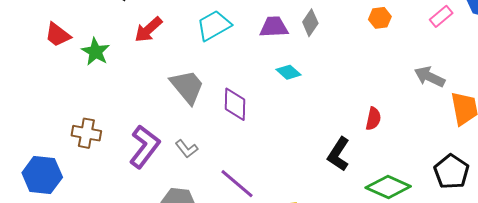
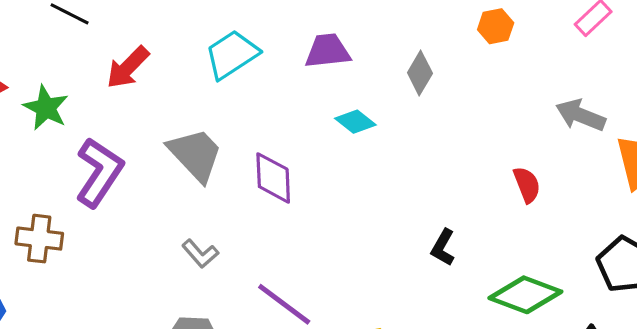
gray diamond: (310, 23) -> (420, 73), moved
red semicircle: (373, 119) -> (527, 185), moved, turned -30
purple L-shape: (145, 147) -> (99, 172), moved
black L-shape: (339, 154) -> (443, 247), size x0.7

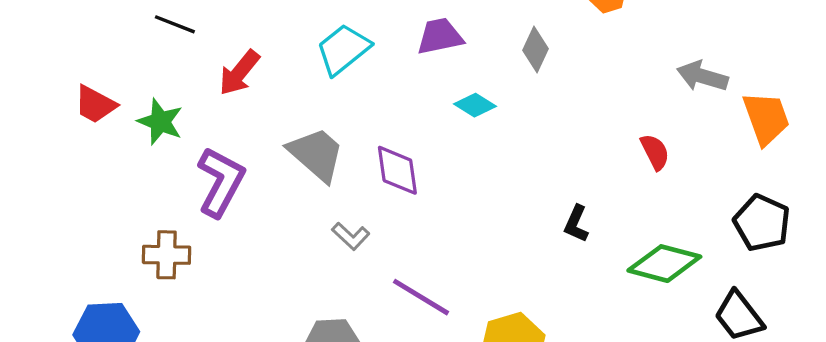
gray L-shape: (200, 254) -> (351, 236), moved

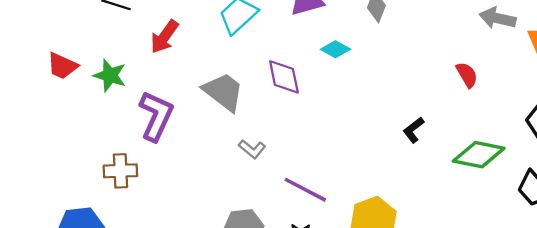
purple diamond: (397, 170) -> (284, 77), moved
black L-shape: (576, 224) -> (414, 130), turned 32

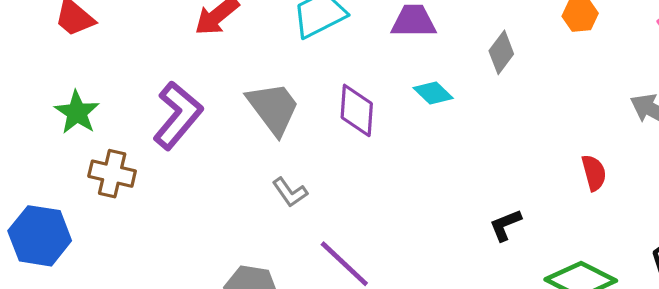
green star: (110, 75) -> (77, 112), moved

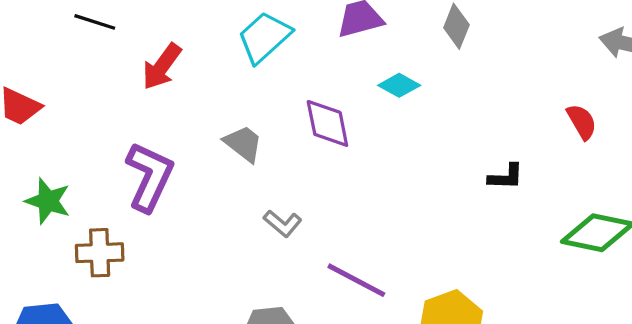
gray trapezoid: (273, 108) -> (243, 144), size x0.7
black L-shape: (505, 225) -> (506, 177), moved, turned -141

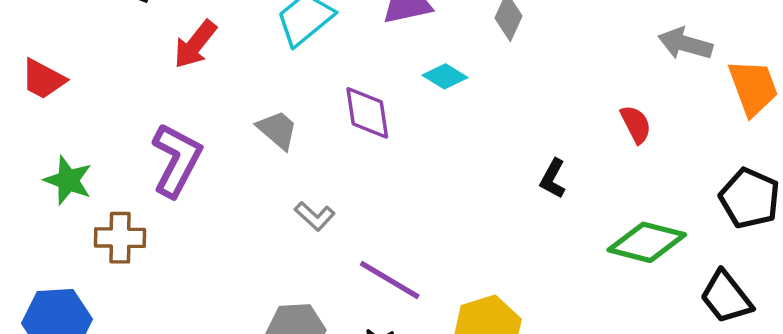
black L-shape: (506, 177) -> (553, 179), turned 114

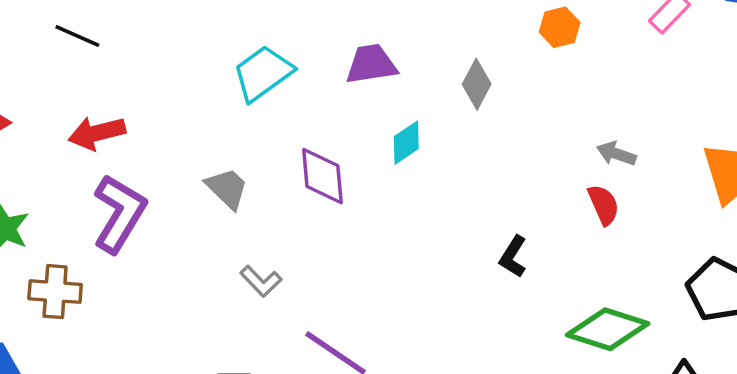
red arrow: (195, 44) -> (97, 133), moved, turned 34
gray arrow: (685, 44) -> (616, 154), moved, size x0.7
cyan diamond: (445, 76) -> (406, 143), turned -69

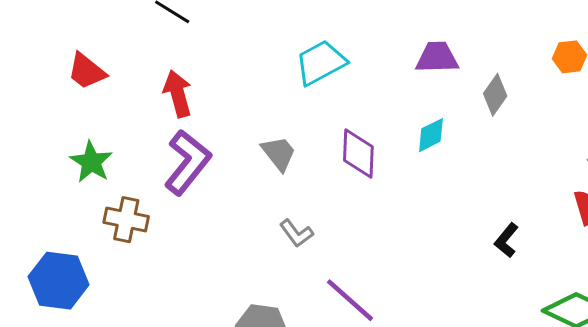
purple trapezoid: (371, 64) -> (437, 57), moved
red arrow: (97, 133) -> (178, 94), turned 81

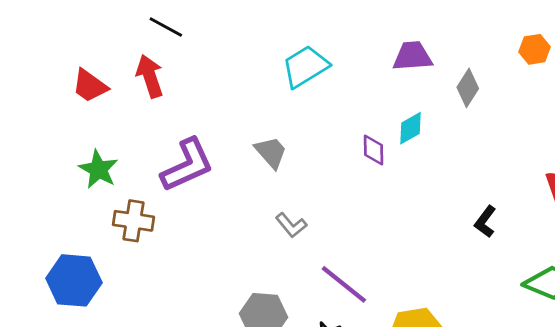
red arrow: (178, 94) -> (150, 76), moved
purple diamond: (358, 154) -> (374, 150), moved, size x0.7
purple L-shape: (187, 162) -> (187, 165), turned 30

